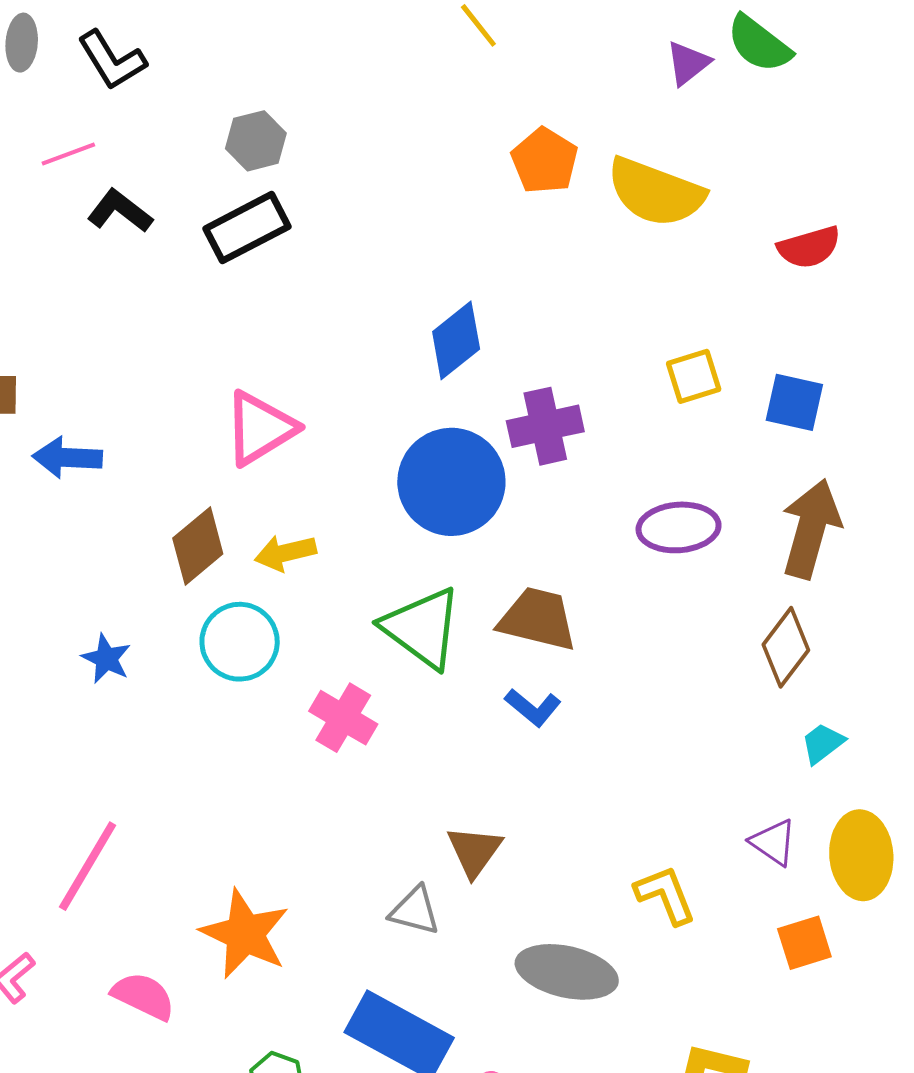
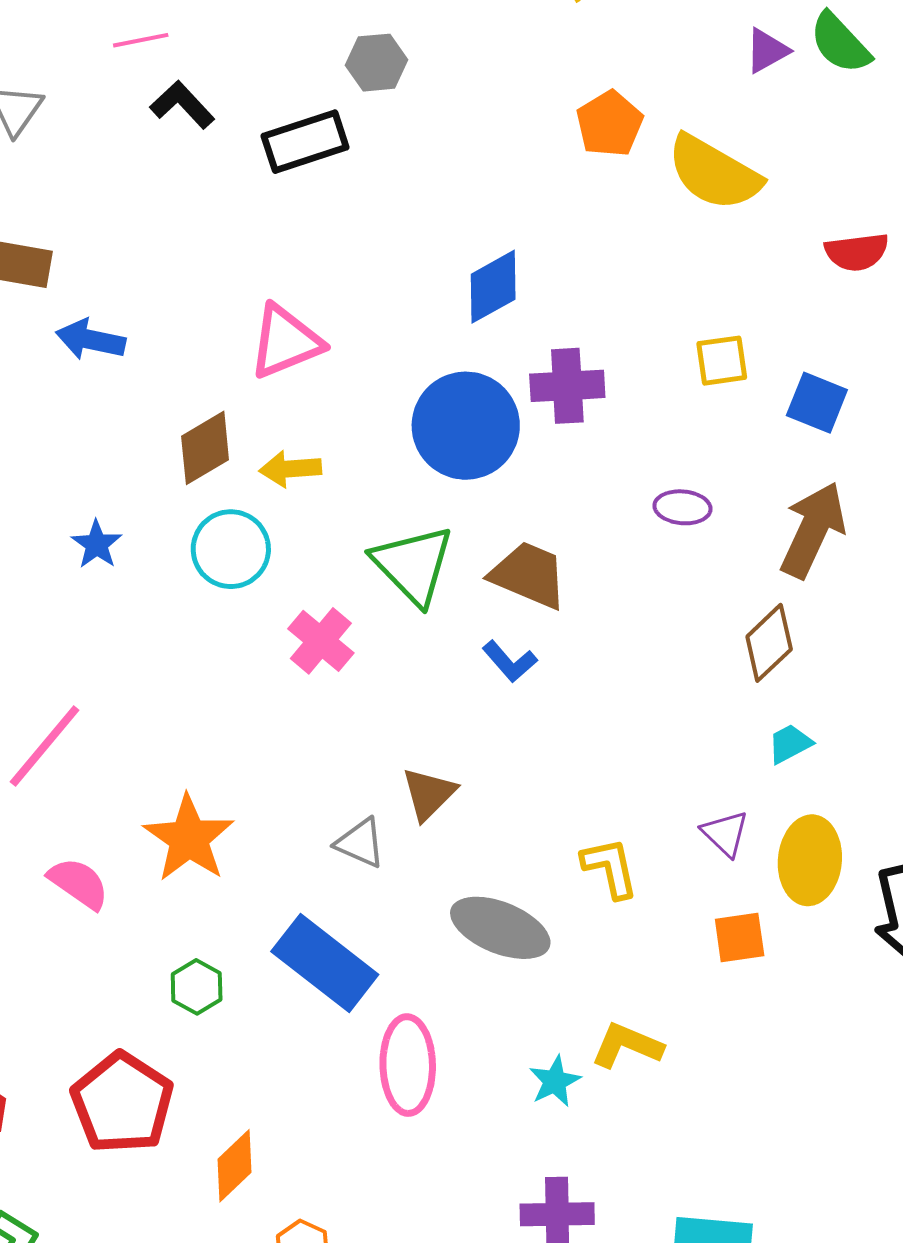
gray hexagon: (256, 141) -> (377, 63), moved
purple ellipse: (679, 527) -> (682, 507), size x0.7

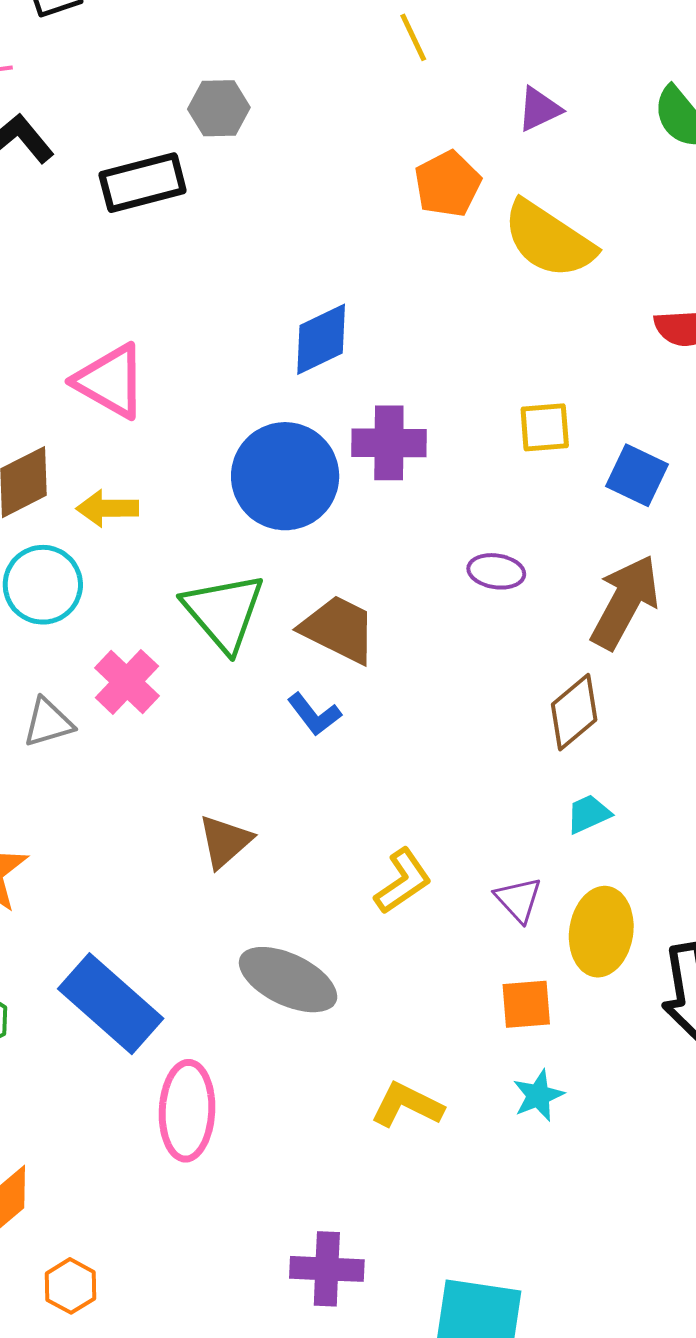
purple triangle: (767, 51) -> (539, 109), moved
pink triangle: (285, 342) -> (110, 381), turned 48
gray triangle: (360, 843) -> (48, 722), moved, turned -44
yellow L-shape: (610, 868) -> (403, 881), moved, turned 64
cyan star: (555, 1081) -> (538, 1096), moved

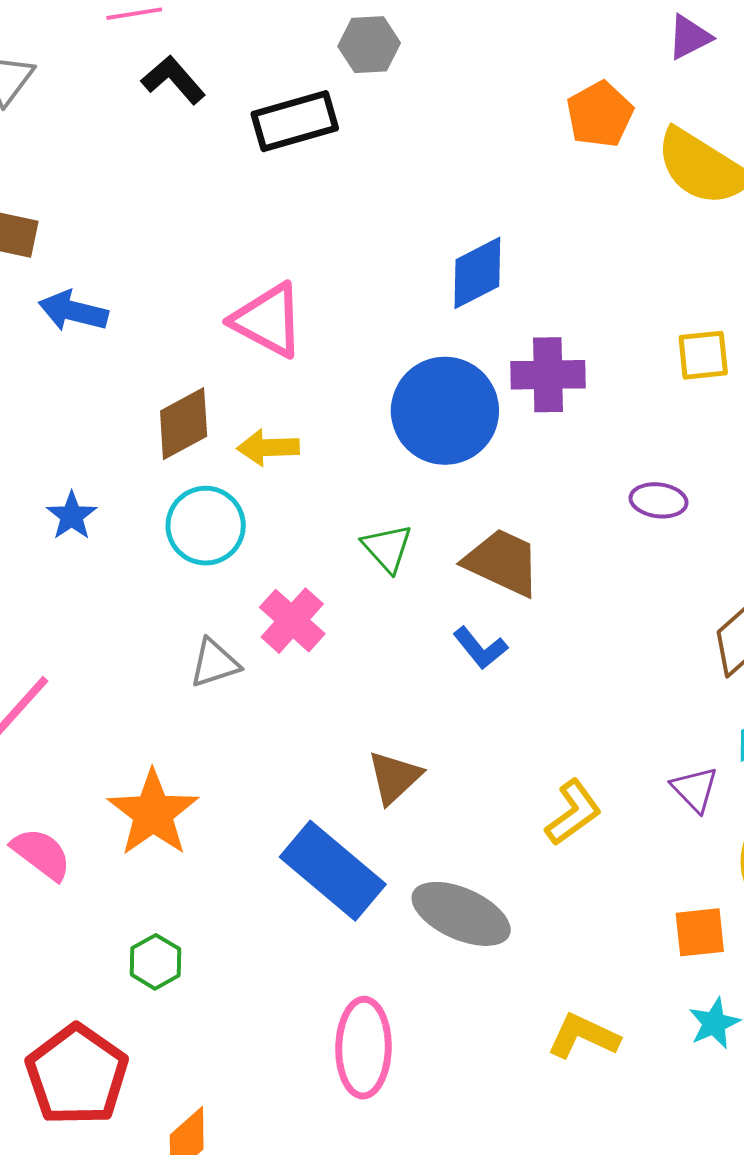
green triangle: (224, 612) -> (387, 548), size x0.6
purple triangle: (518, 900) -> (695, 789), moved
blue rectangle: (111, 1004) -> (333, 871), moved

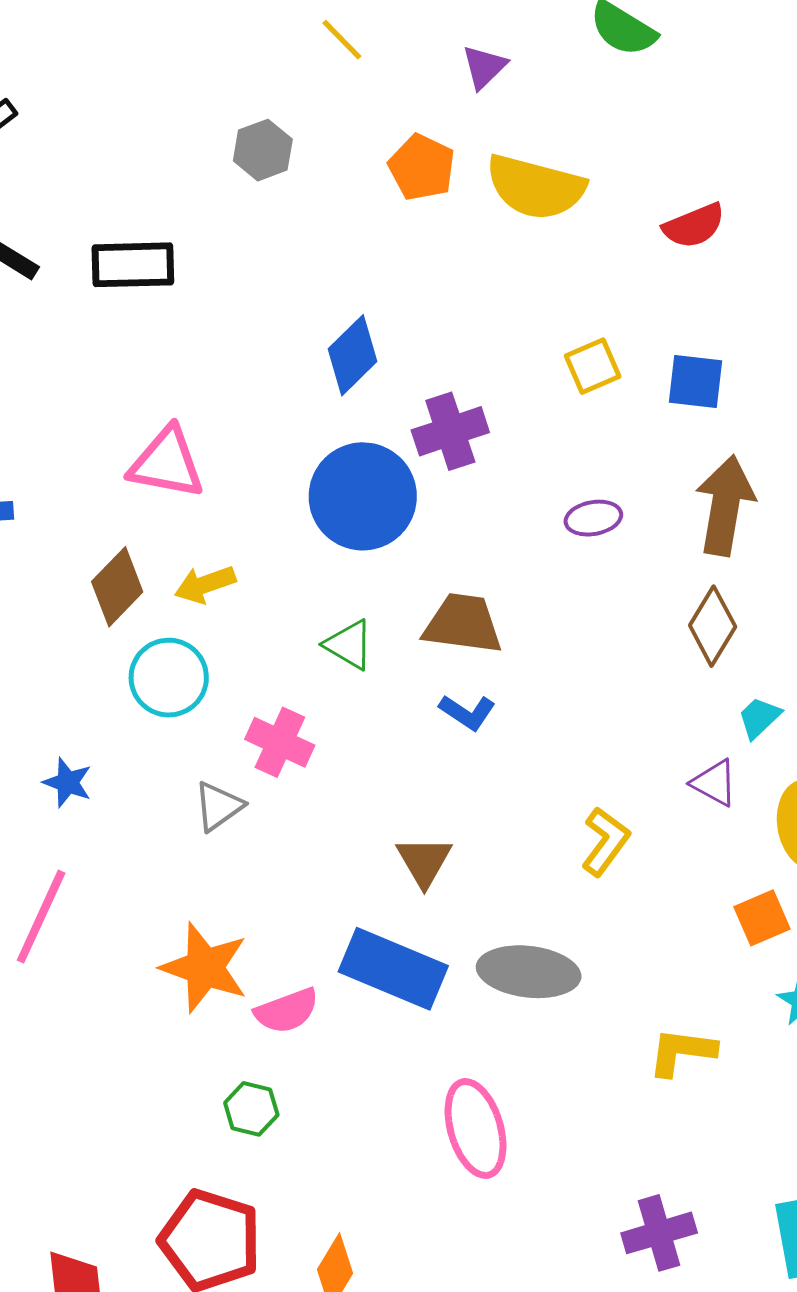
gray hexagon: (369, 45) -> (263, 150), moved
black rectangle: (295, 121) -> (133, 265), turned 32
blue star: (72, 516) -> (68, 782), moved
pink semicircle: (41, 854) -> (287, 1011), moved, turned 140

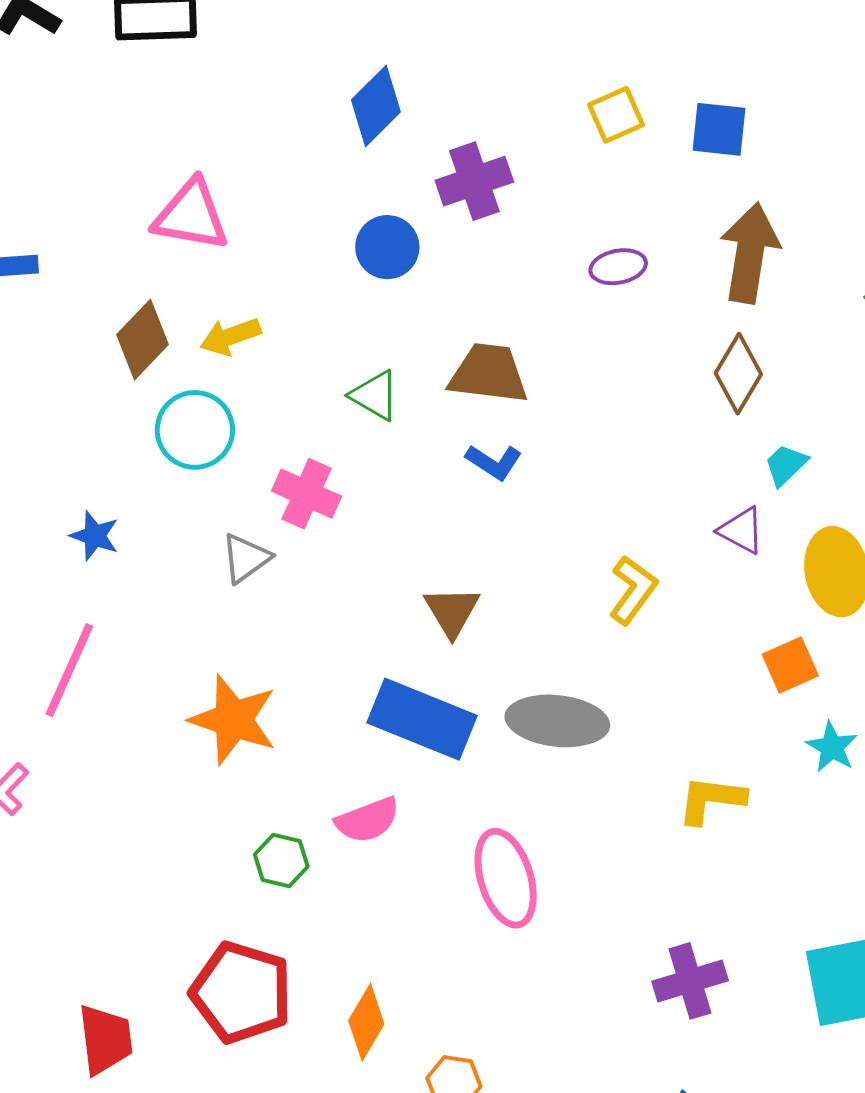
blue circle: (363, 496) -> (387, 247), size x0.6
pink semicircle: (287, 1011) -> (368, 820), moved

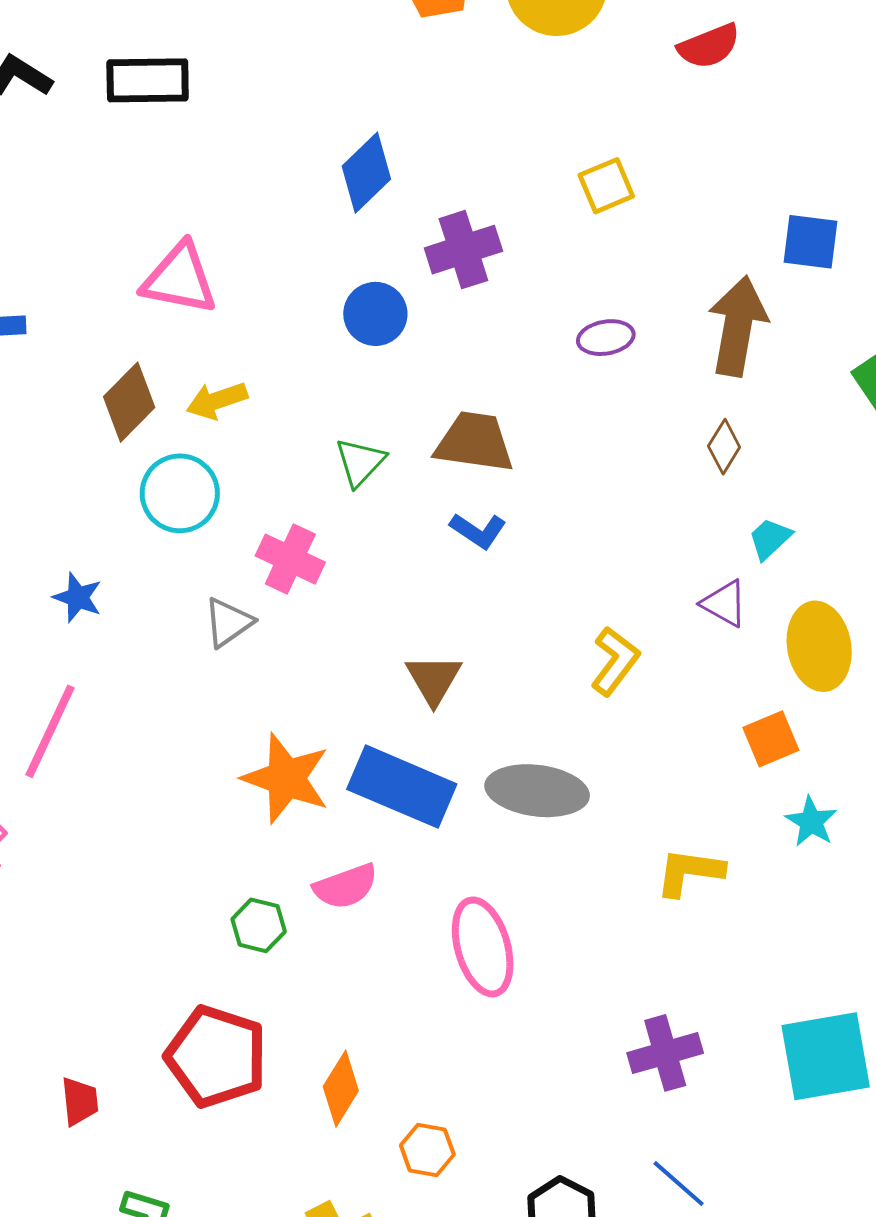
blue square: (719, 129) -> (810, 242), moved
brown diamond: (738, 374) -> (724, 447), size x0.7
green triangle: (375, 395) -> (360, 462), turned 42
orange star: (233, 720) -> (286, 778), moved
red trapezoid: (105, 1039) -> (80, 1101), size x0.7

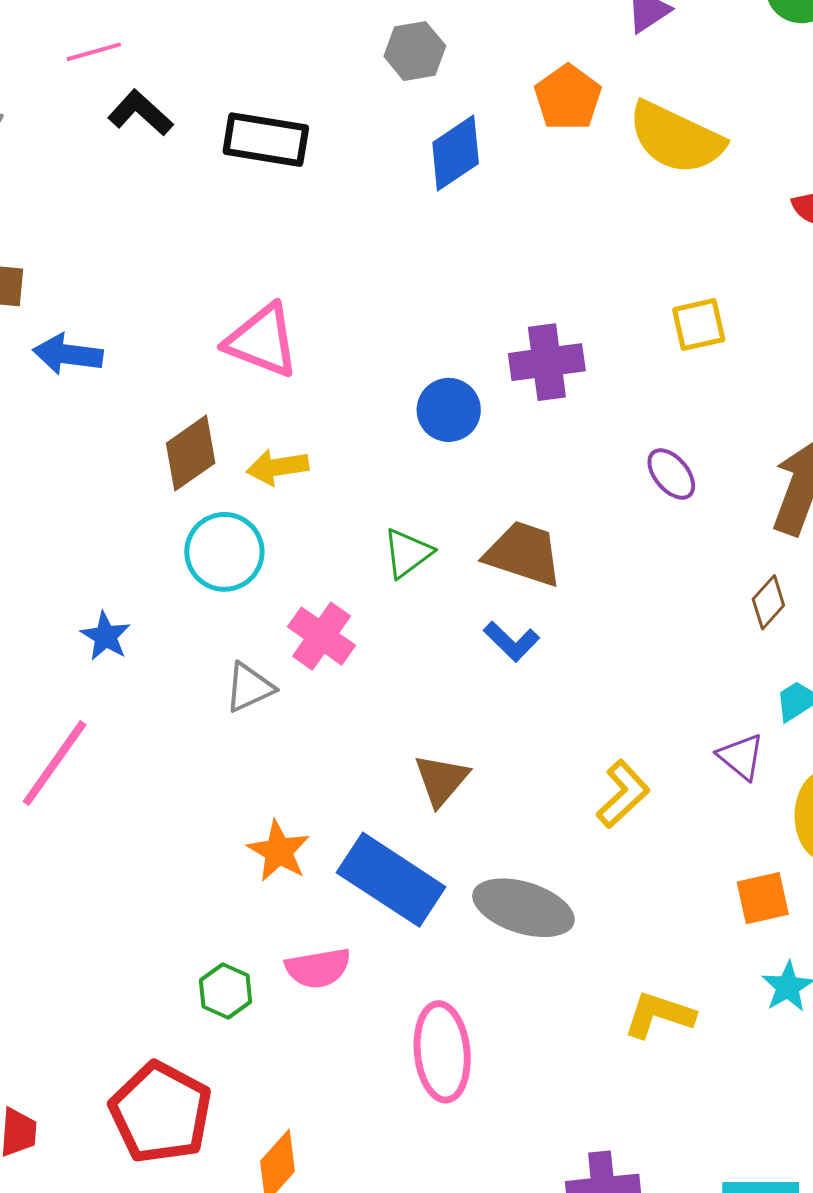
blue diamond: (366, 173) -> (456, 153), moved
purple ellipse: (606, 338) -> (671, 474), turned 50
orange star: (286, 778) -> (279, 851), size x0.7

